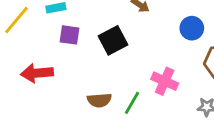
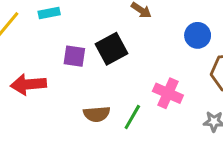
purple square: (70, 35) -> (74, 56), moved

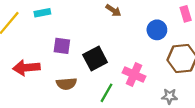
black square: (112, 49) -> (95, 58), moved
brown semicircle: (97, 114) -> (66, 84), moved

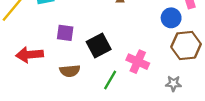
blue circle: (157, 30) -> (171, 18), moved

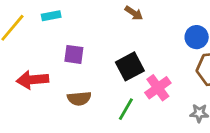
black square: (99, 45) -> (130, 66), moved
pink cross: (138, 62) -> (158, 88), turned 30

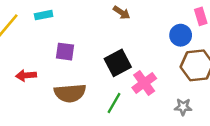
red arrow: (32, 80) -> (26, 75), size x0.7
brown semicircle: (79, 98) -> (70, 93), size x1.4

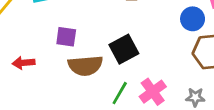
pink cross: (144, 83) -> (153, 92), moved
brown semicircle: (70, 93) -> (85, 66), moved

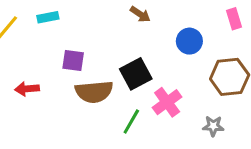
blue circle: (193, 19) -> (189, 41), moved
pink cross: (153, 92) -> (167, 102), moved

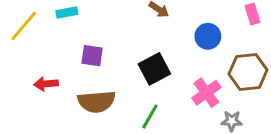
brown semicircle: (94, 92) -> (97, 102), moved
pink cross: (167, 102) -> (206, 93), moved

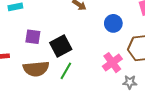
black square: (154, 69) -> (61, 46), moved
green line: (150, 116) -> (66, 71), moved

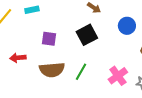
black square: (61, 46) -> (87, 35), moved
pink cross: (112, 63) -> (118, 76), moved

